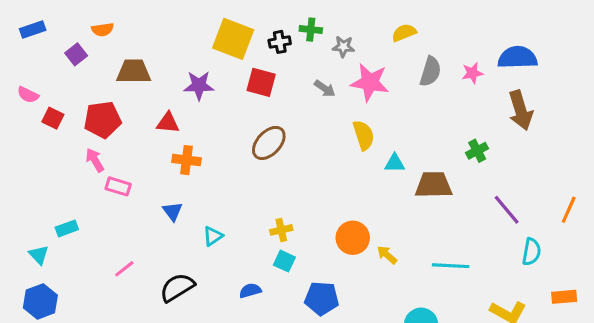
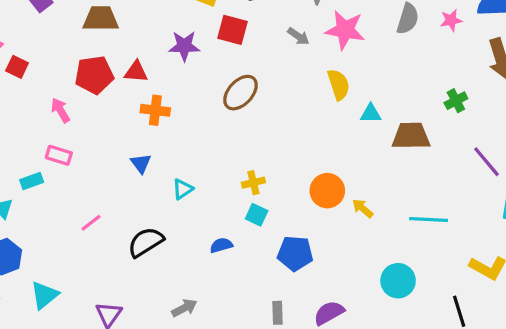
purple star: (199, 85) -> (184, 46), moved
red pentagon: (103, 120) -> (94, 75), moved
pink rectangle: (118, 186) -> (59, 155), moved

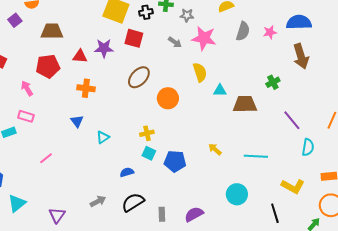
red triangle: (136, 72) -> (80, 56), moved
orange circle: (327, 191) -> (168, 98), moved
black semicircle: (146, 242) -> (133, 202), moved
blue pentagon: (295, 253) -> (175, 161), moved
gray arrow: (184, 308) -> (98, 201), moved

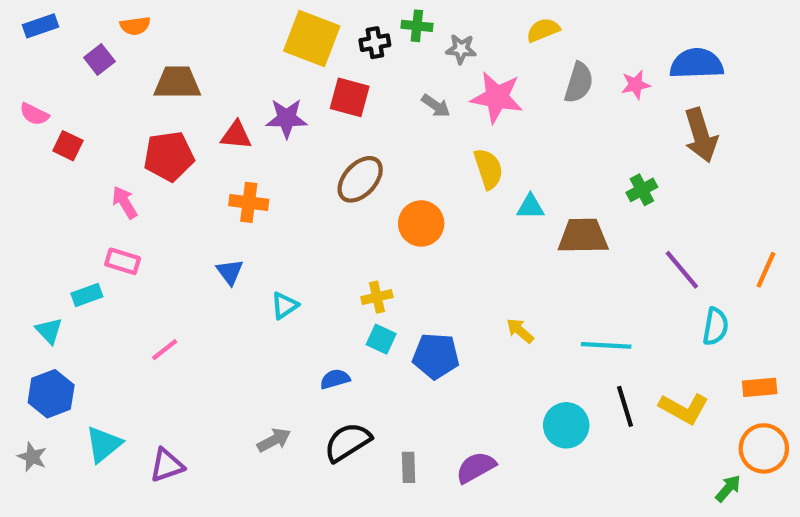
black line: (275, 213) -> (625, 406), moved
purple triangle: (57, 215) -> (167, 465), moved, turned 36

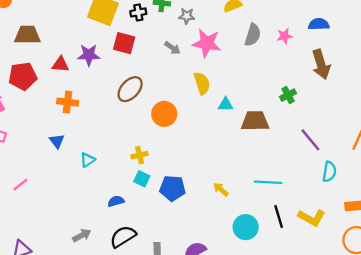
blue semicircle: (697, 64) -> (319, 24), size x0.7
yellow arrow: (520, 331) -> (221, 189), moved

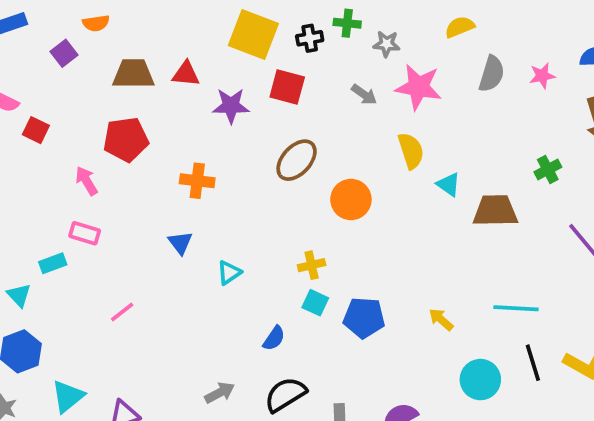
red triangle: (60, 64) -> (186, 74), moved
cyan triangle: (226, 104) -> (448, 184), turned 35
blue semicircle: (116, 201) -> (274, 338), turned 140

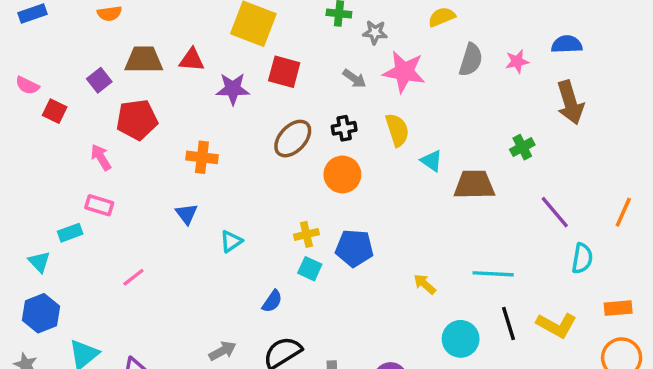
black cross: (310, 38) -> (344, 128), moved
purple square: (64, 53) -> (99, 80), moved
blue pentagon: (364, 318) -> (354, 248), moved

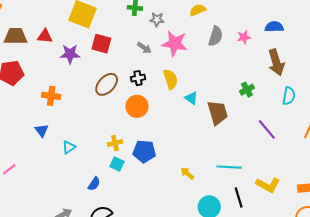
brown trapezoid: (474, 185) -> (218, 113), turned 75
cyan semicircle: (582, 258) -> (289, 96), moved
yellow L-shape: (556, 325) -> (268, 185), moved

